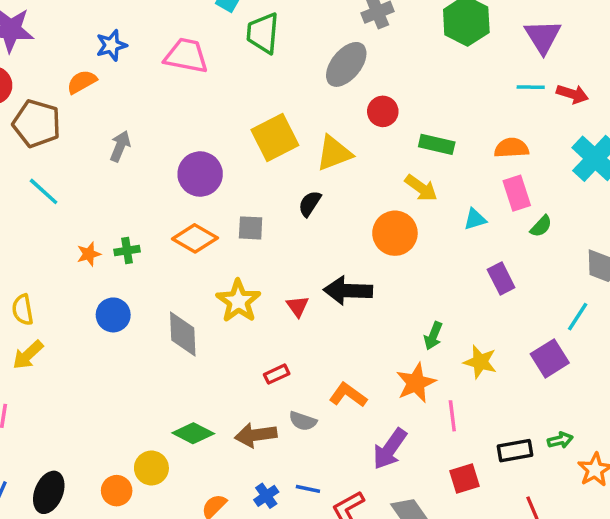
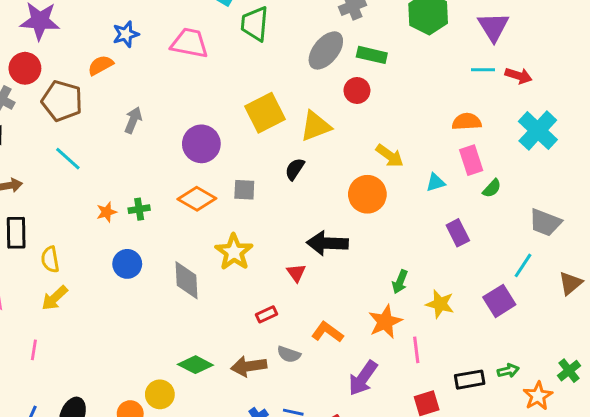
green rectangle: (437, 144) -> (372, 55), moved
red triangle: (298, 306) -> (296, 273), moved

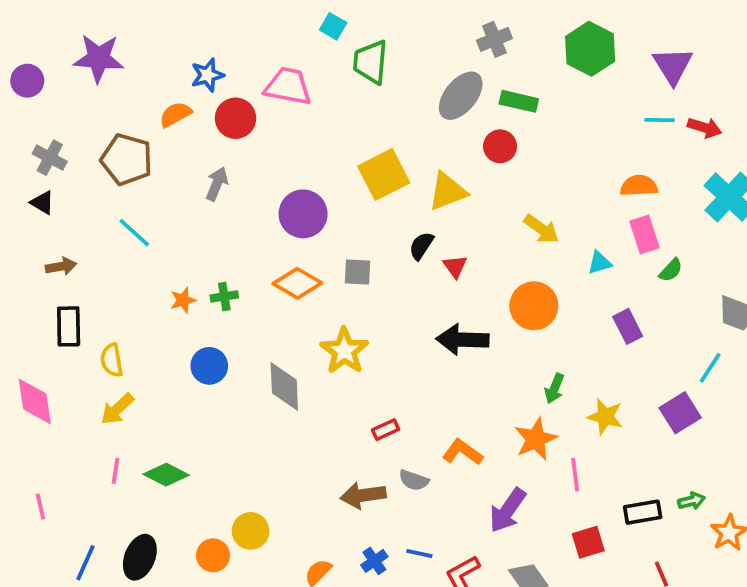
red circle: (25, 68) -> (236, 118), moved
orange circle: (367, 194) -> (534, 306), moved
red triangle: (296, 273) -> (455, 266), moved
pink line: (34, 350) -> (115, 471), moved
green diamond: (195, 365) -> (166, 475), moved

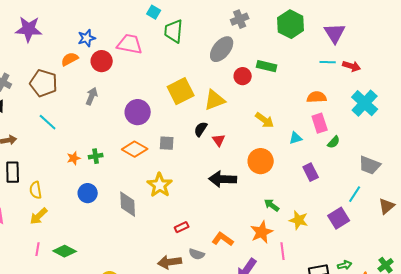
green rectangle: (519, 101) -> (267, 66), moved
green arrow: (554, 388) -> (272, 205), turned 105

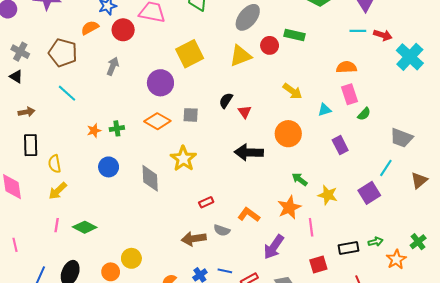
yellow square: (181, 91) -> (190, 54), moved
yellow triangle: (215, 100) -> (240, 56), moved
cyan cross: (365, 103) -> (410, 57), moved

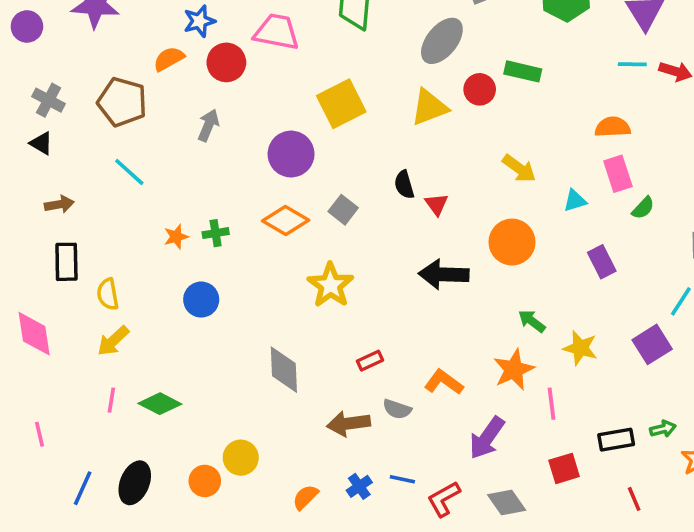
black semicircle: (226, 100) -> (404, 185), turned -49
gray square: (191, 115) -> (343, 210), turned 35
gray diamond: (150, 178) -> (284, 370), moved

